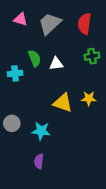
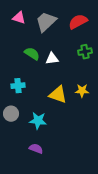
red semicircle: (84, 24) -> (78, 22), turned 54
green semicircle: (35, 58) -> (32, 54), turned -35
cyan cross: (15, 73) -> (18, 86), moved
purple semicircle: (39, 161) -> (36, 149), turned 104

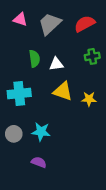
green semicircle: (32, 54) -> (34, 59), turned 49
cyan cross: (18, 86) -> (19, 93), size x1.5
yellow triangle: (58, 95) -> (63, 91), moved
gray circle: (11, 114) -> (14, 134), moved

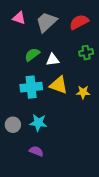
green semicircle: (34, 59) -> (32, 55), turned -119
cyan cross: (19, 93) -> (31, 87), moved

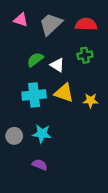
red semicircle: (79, 22) -> (86, 24), turned 30
green cross: (86, 53) -> (85, 55), moved
white triangle: (53, 60) -> (57, 65), turned 40

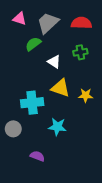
green semicircle: (35, 60) -> (33, 44), moved
cyan cross: (34, 95) -> (32, 103), moved
cyan star: (42, 134) -> (57, 127), moved

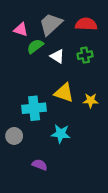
pink triangle: (20, 19) -> (21, 30), moved
white triangle: (54, 62) -> (57, 56), moved

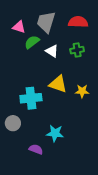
gray trapezoid: (51, 24) -> (46, 22), turned -30
cyan star: (61, 134) -> (55, 133), moved

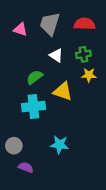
green semicircle: (32, 42) -> (35, 77), moved
yellow star: (82, 91) -> (89, 75), moved
gray circle: (13, 123) -> (14, 146), moved
purple semicircle: (36, 149) -> (26, 167), moved

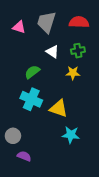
yellow star: (89, 75) -> (73, 73), moved
yellow triangle: (63, 91) -> (59, 108), moved
cyan cross: (33, 107) -> (31, 99), turned 30
cyan star: (60, 145) -> (71, 135), moved

